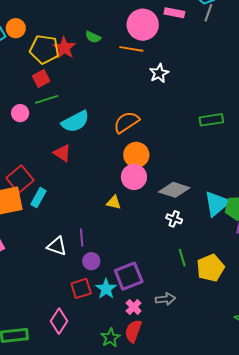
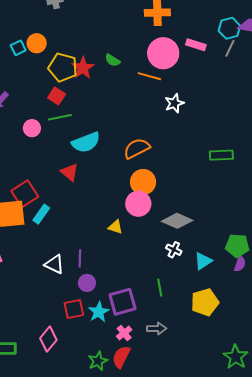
red square: (41, 78) -> (57, 96), turned -36
cyan triangle: (217, 204) -> (203, 261), moved, size x0.7
green line: (182, 258) -> (160, 288), moved

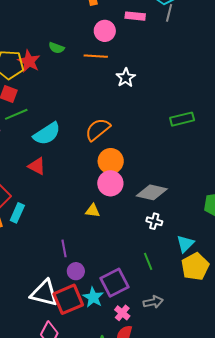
pink circle: (163, 53) -> (105, 31), size x0.7
cyan triangle: (203, 261) -> (185, 244), moved
white triangle: (54, 264) -> (44, 293), moved, size x1.4
red square: (74, 309) -> (68, 299), size x1.4

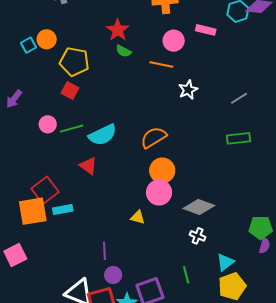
gray line: (169, 13) -> (239, 98), moved, turned 36
red star: (29, 61) -> (118, 30), moved
green line: (16, 114) -> (72, 129), moved
cyan rectangle: (17, 213) -> (63, 209), turned 48

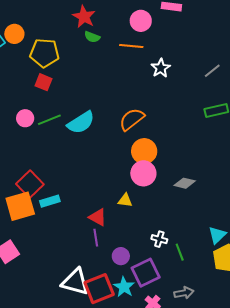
red triangle: (88, 166) -> (98, 217), moved
gray diamond: (199, 207) -> (185, 183), size x0.7
white cross: (198, 236) -> (159, 239), moved
purple circle: (113, 275) -> (121, 256), moved

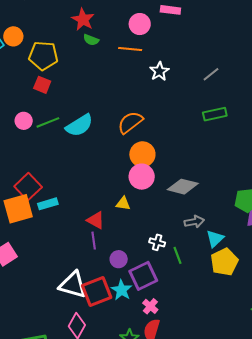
gray diamond: (185, 183) -> (183, 187), size x1.4
gray arrow: (184, 293) -> (194, 222), moved

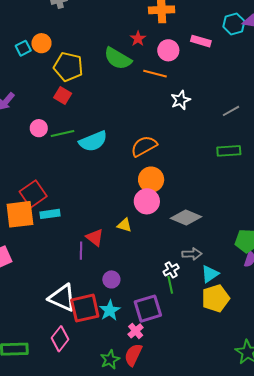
red star: (83, 20) -> (138, 39), moved, size x0.7
green semicircle: (91, 40) -> (118, 58), size x1.8
purple line: (94, 241) -> (81, 251), moved
white cross: (157, 242) -> (171, 270), moved, turned 35
purple square: (143, 276) -> (148, 309), moved

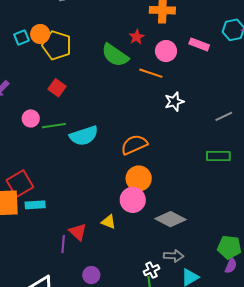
yellow pentagon: (68, 67) -> (57, 45), moved

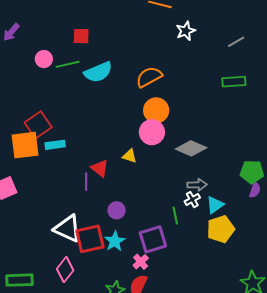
red square: (57, 88) -> (81, 36), moved, turned -30
white cross: (152, 270) -> (192, 200), moved

